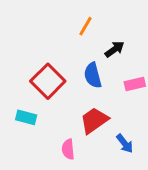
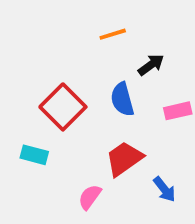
orange line: (86, 26) -> (113, 34), turned 42
pink semicircle: (68, 149) -> (90, 197), turned 42

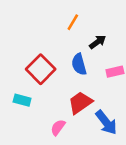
orange line: (113, 34) -> (73, 22), turned -42
blue arrow: (164, 189) -> (106, 122), size x1.5

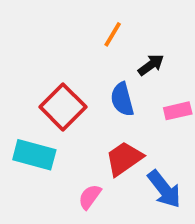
cyan rectangle: (22, 100) -> (34, 155), size x1.5

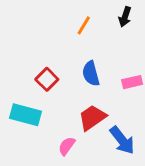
black arrow: (151, 65) -> (125, 17), moved, turned 144
red square: (63, 107) -> (47, 79), size x0.7

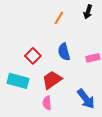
red trapezoid: (92, 118) -> (52, 80), moved
pink semicircle: (67, 146) -> (47, 103), turned -40

